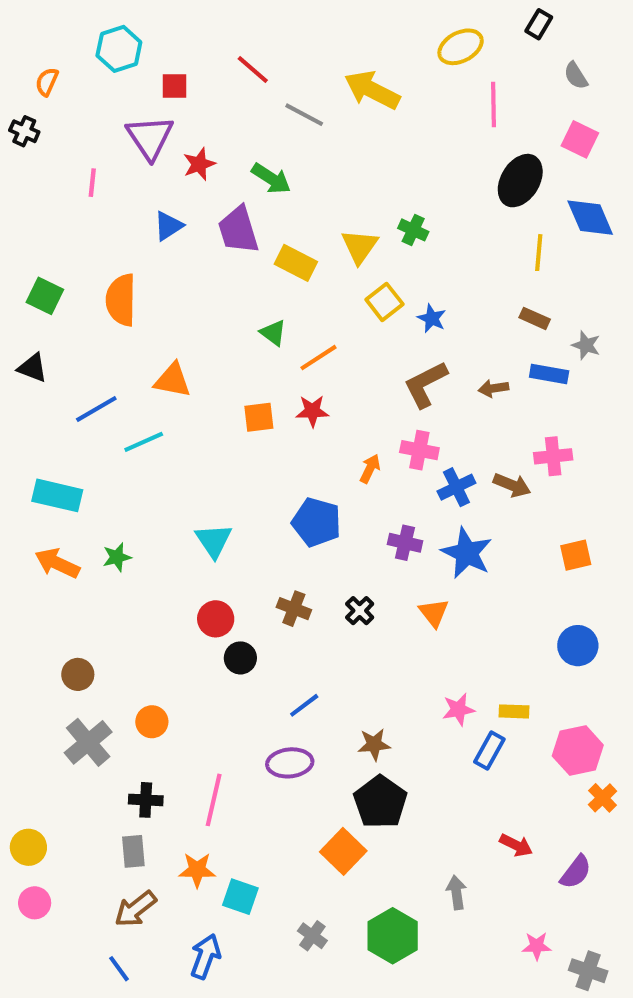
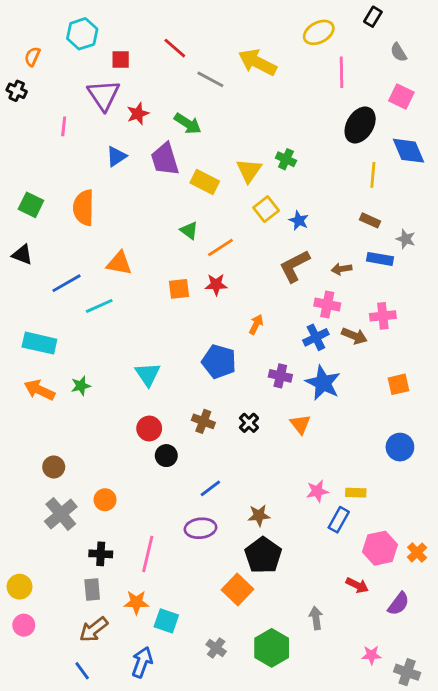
pink cross: (419, 450) -> (327, 305), moved
pink hexagon: (578, 751) -> (380, 548), moved

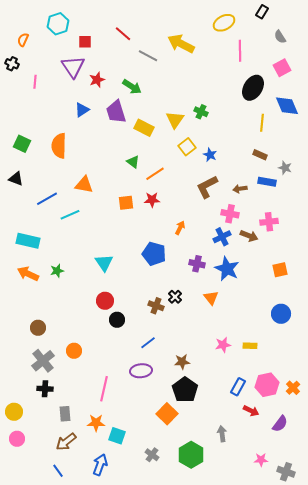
pink square: (401, 96) -> (282, 68), turned 36
pink line: (64, 126) -> (35, 82), moved
brown cross: (203, 421) -> (156, 306), moved
blue rectangle: (339, 520) -> (238, 387), moved
black cross: (101, 554) -> (45, 389), moved

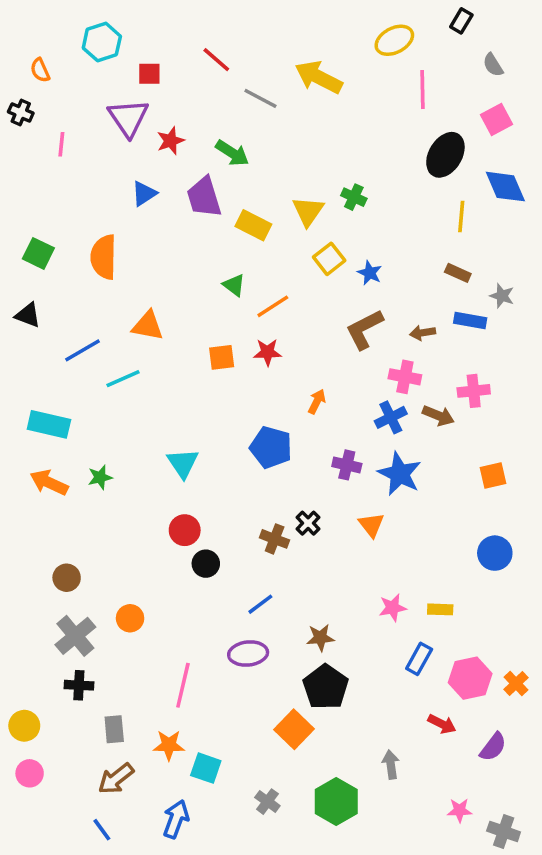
orange semicircle: (23, 40) -> (40, 70), turned -48
blue rectangle: (238, 387) -> (419, 659), moved

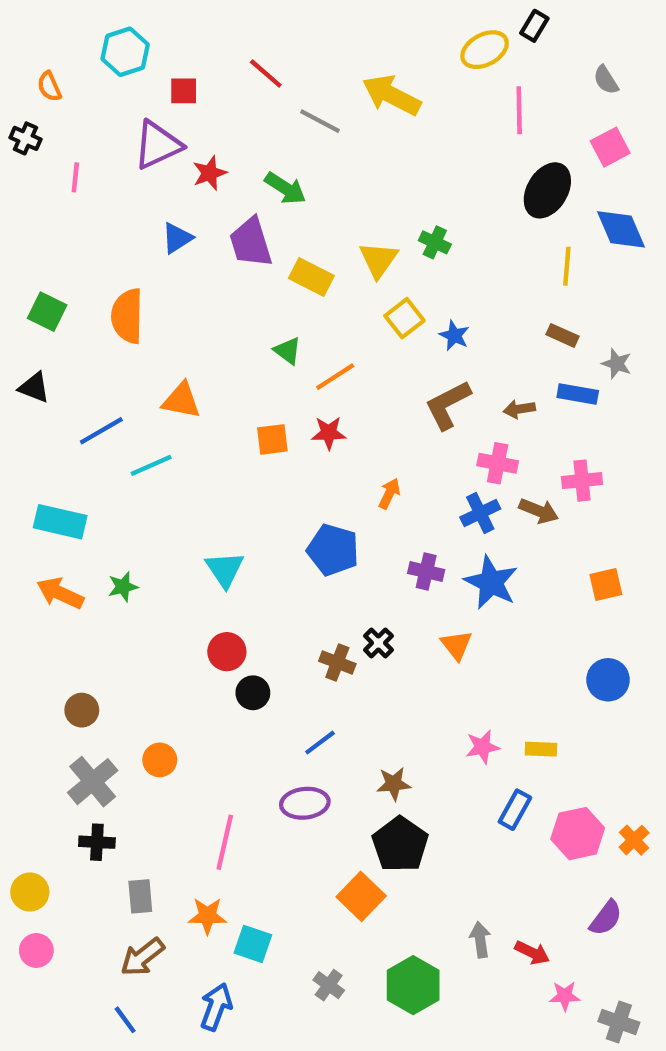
black rectangle: (461, 21) -> (534, 26), moved
purple triangle: (128, 118) -> (158, 145), turned 39
red arrow: (442, 724) -> (532, 953), moved

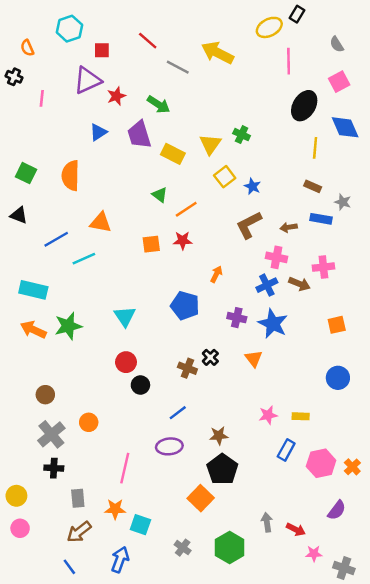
green star: (123, 587) -> (68, 326), size x1.6

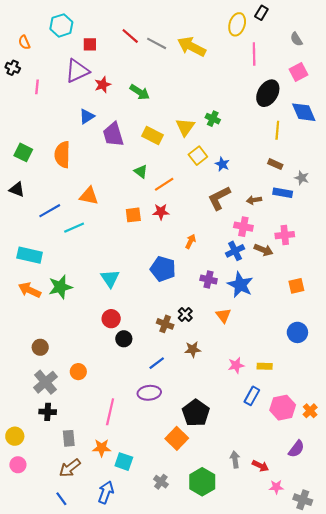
yellow ellipse: (269, 27) -> (237, 24), turned -45
gray line: (178, 67) -> (157, 43), moved
purple trapezoid: (139, 135) -> (113, 134), moved
brown star: (219, 436) -> (193, 349), moved

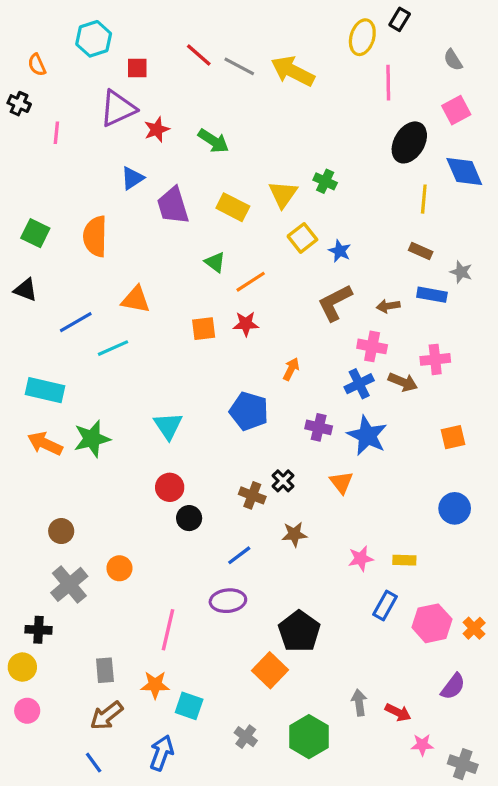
black cross: (48, 412) -> (39, 630), moved

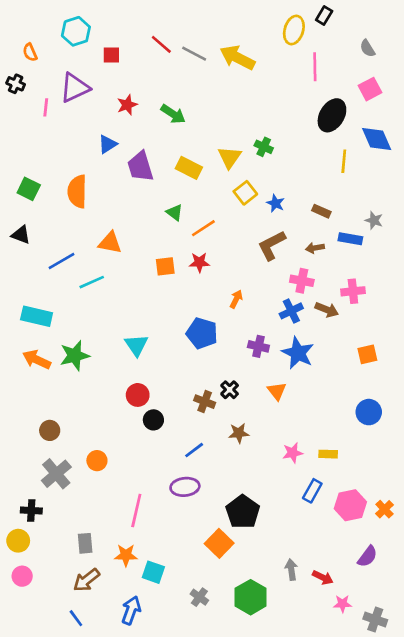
purple triangle: (118, 108) -> (75, 88), moved
brown rectangle: (421, 251) -> (321, 211), moved

